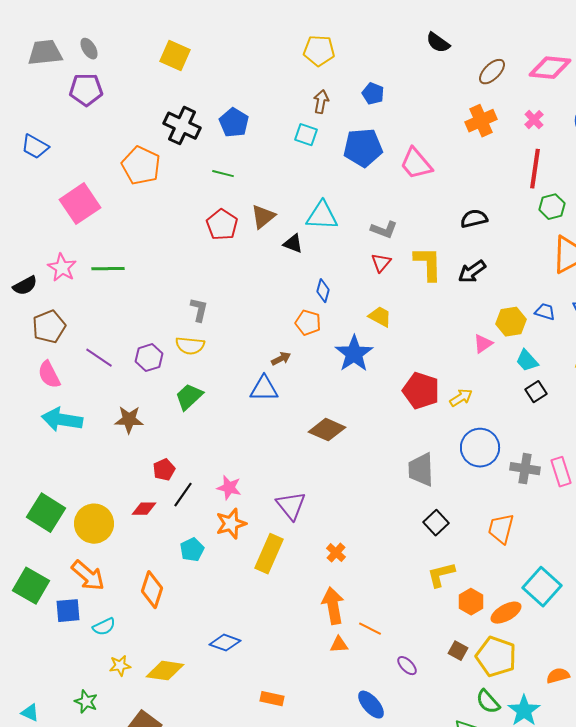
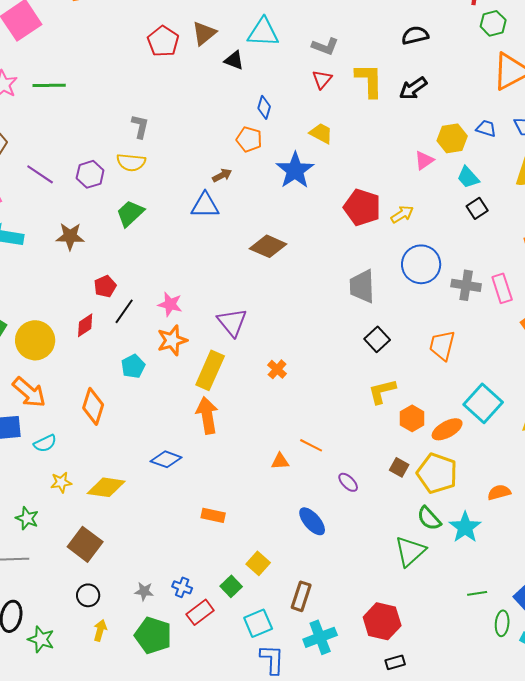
red diamond: (144, 509) -> (85, 325), turned -35
orange arrow: (333, 606) -> (207, 415), moved

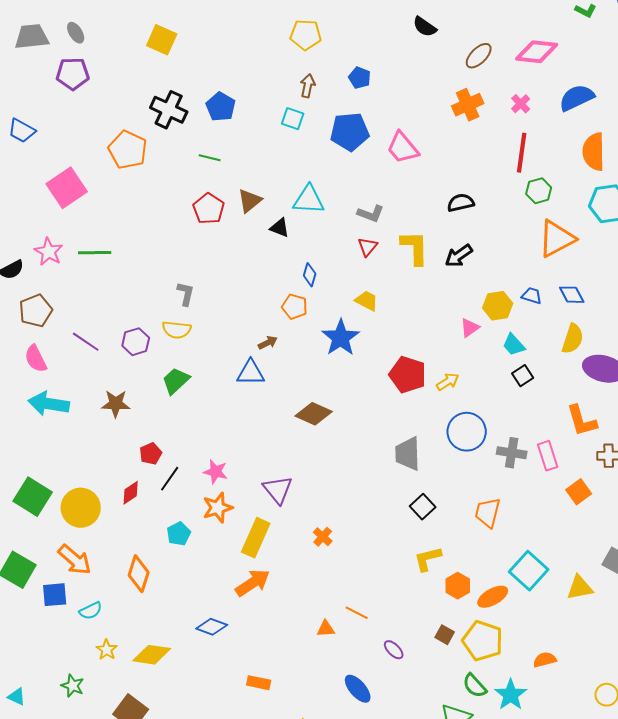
orange arrow: (207, 415) -> (253, 583), turned 66
yellow star: (61, 482) -> (107, 650), turned -30

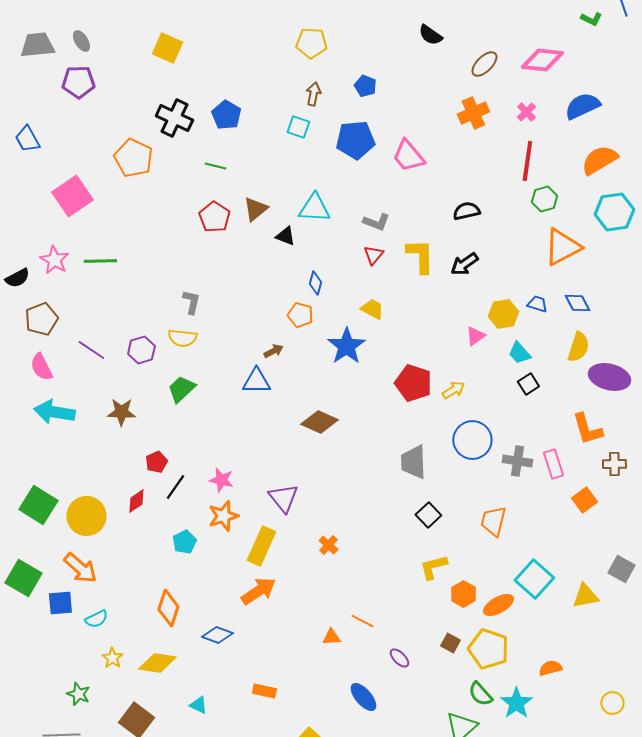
blue trapezoid: (22, 131) -> (27, 139), turned 32
orange semicircle: (594, 152) -> (599, 160), turned 60
orange diamond: (139, 574) -> (168, 608), moved
cyan triangle: (17, 697) -> (198, 705), moved

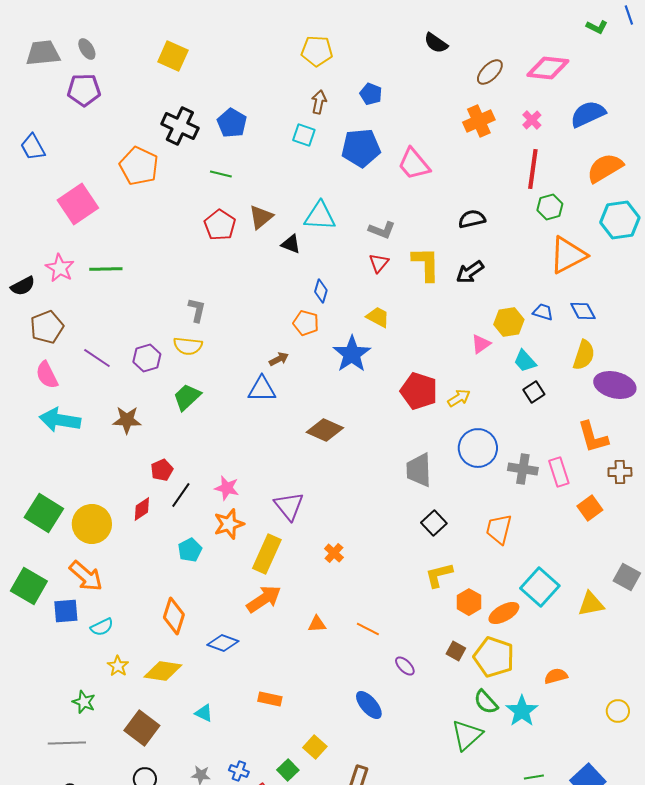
orange triangle: (331, 637) -> (317, 624), moved

